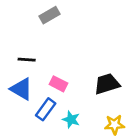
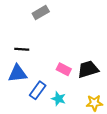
pink rectangle: (58, 84) -> (64, 69), moved
blue triangle: (21, 89) -> (18, 73), turned -36

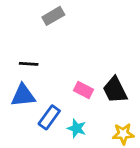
black trapezoid: (88, 69) -> (115, 90), turned -100

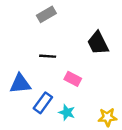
black line: (29, 64) -> (48, 56), moved
black trapezoid: (115, 90) -> (98, 43), moved

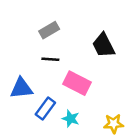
gray rectangle: (46, 14) -> (49, 30), moved
pink rectangle: (73, 79) -> (77, 83), size x1.5

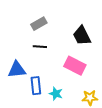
pink rectangle: (77, 83) -> (75, 66), moved
blue rectangle: (45, 108) -> (36, 86), turned -42

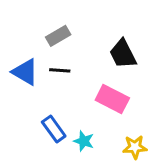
blue triangle: (17, 70) -> (25, 72), moved, turned 36
blue rectangle: (36, 86) -> (54, 129), turned -30

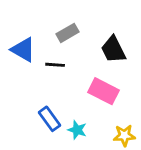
gray rectangle: (58, 36) -> (68, 33), moved
blue triangle: (25, 72) -> (23, 50), moved

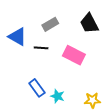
black trapezoid: (113, 50) -> (89, 23), moved
pink rectangle: (104, 91) -> (74, 55), moved

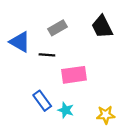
pink rectangle: (74, 55) -> (74, 75), moved, turned -35

